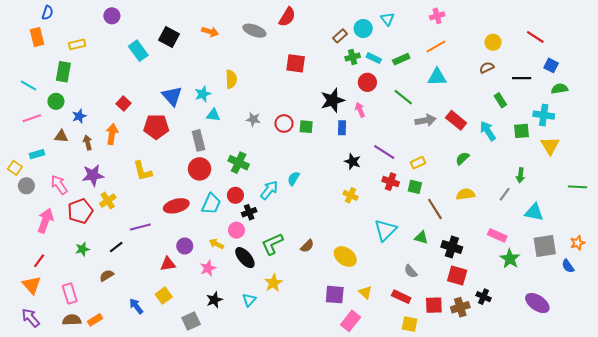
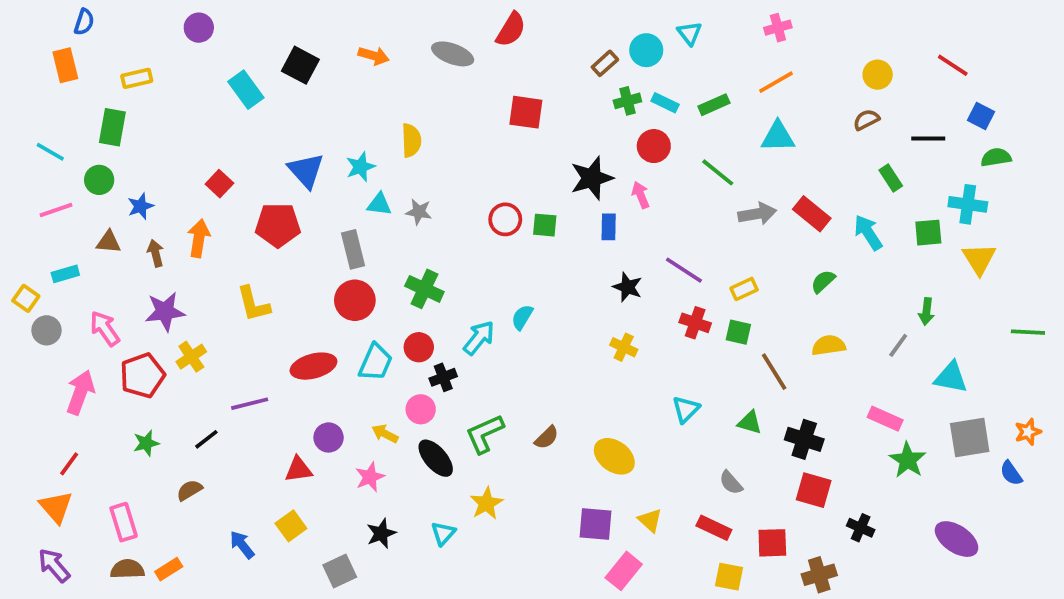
gray star: (253, 119) -> (419, 212), moved
cyan triangle: (385, 230) -> (686, 409), size x0.7
brown cross: (460, 307) -> (819, 575), moved

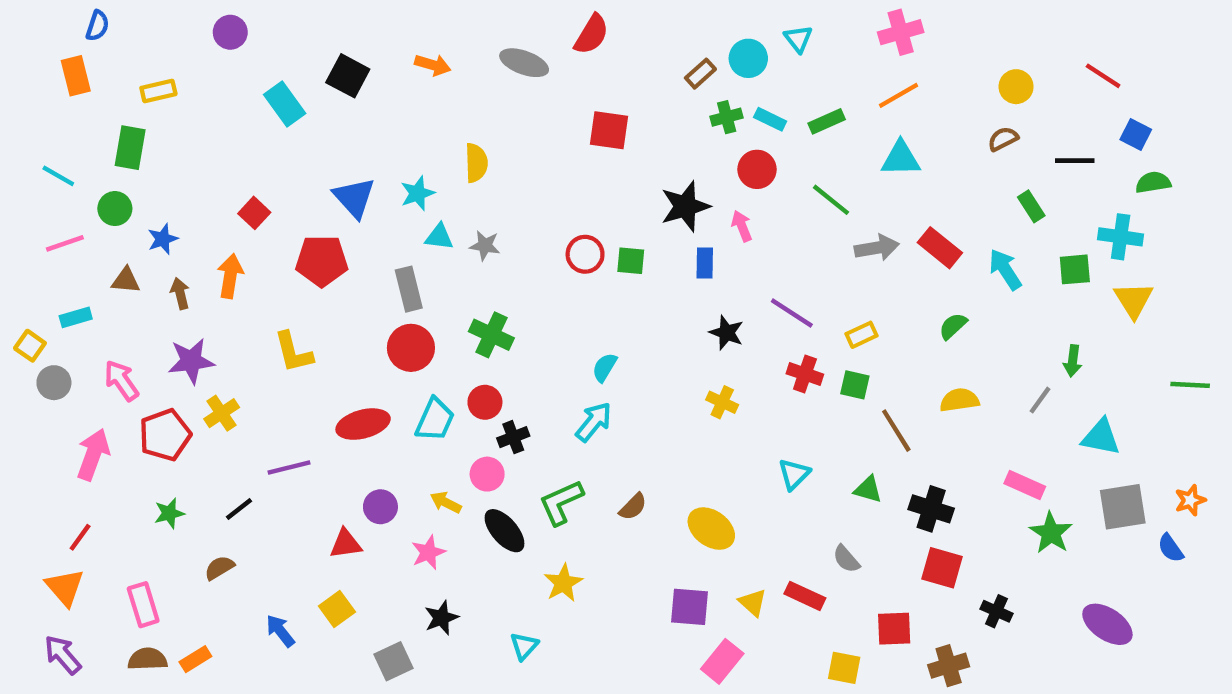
pink cross: (778, 28) -> (901, 32), size x1.4
cyan arrow: (479, 338) -> (594, 422), moved
red rectangle: (714, 528) -> (805, 596), moved
cyan triangle: (443, 533) -> (524, 646), moved

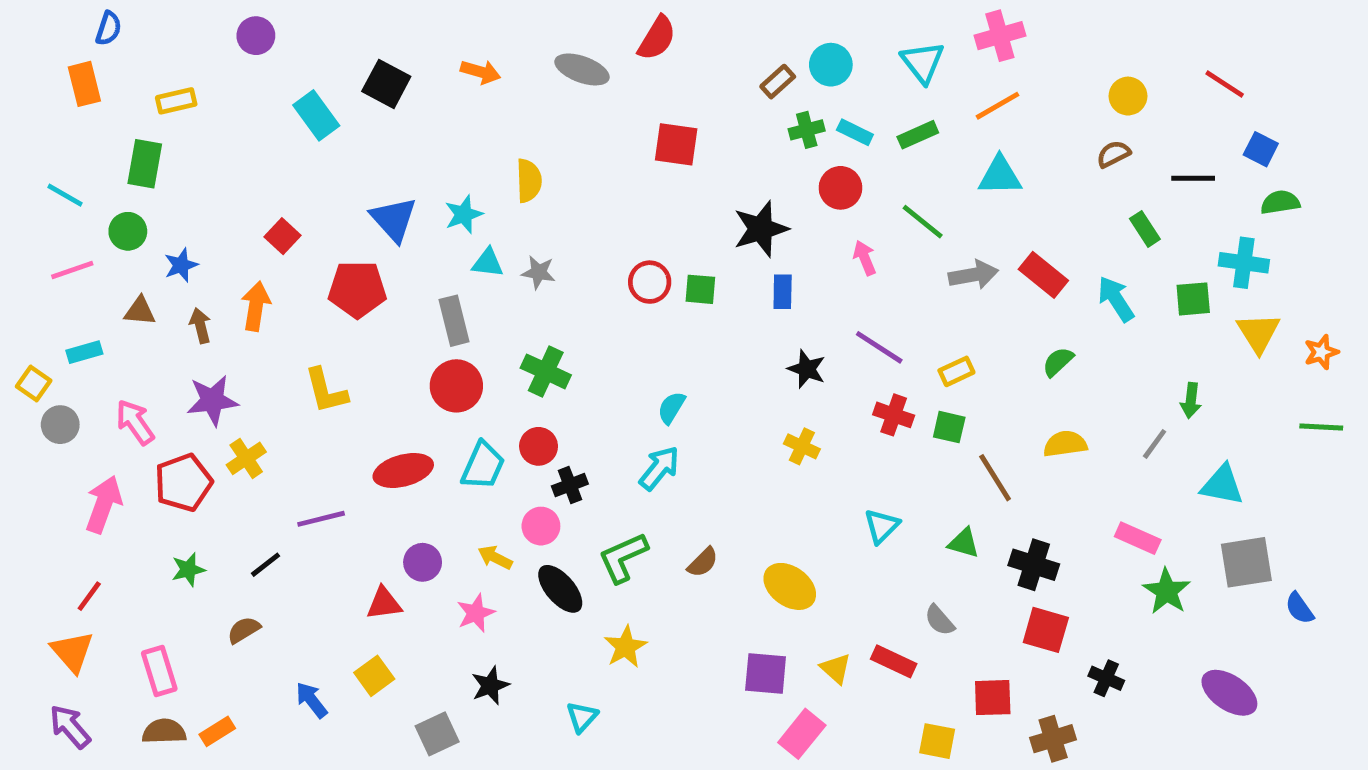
cyan triangle: (798, 39) -> (923, 62), moved, size x1.4
pink arrow: (742, 226) -> (865, 258), moved
orange star: (1190, 500) -> (1321, 352), moved

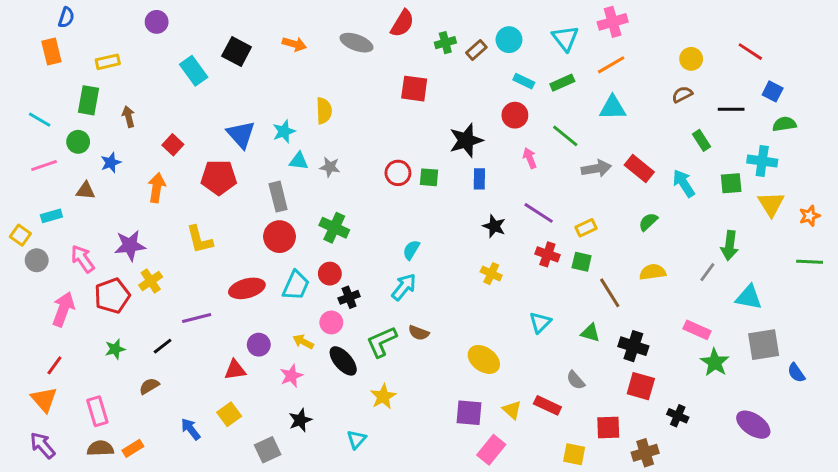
green cross: (807, 130) -> (445, 43), moved
brown arrow: (200, 326) -> (128, 117), moved
green arrow: (1191, 400) -> (730, 245), size x1.4
brown semicircle: (703, 562) -> (419, 333), moved, turned 66

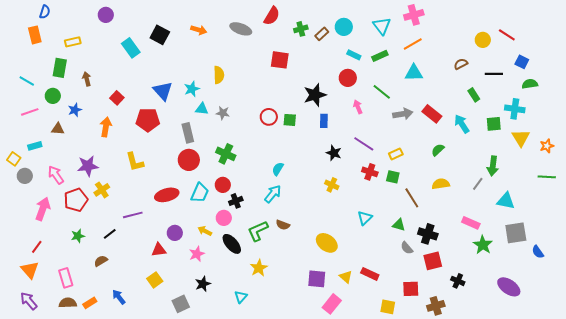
yellow circle: (691, 59) -> (483, 40), moved
gray semicircle: (576, 380) -> (407, 248), moved
red square: (641, 386) -> (433, 261), turned -30
blue arrow: (191, 429) -> (119, 297), moved

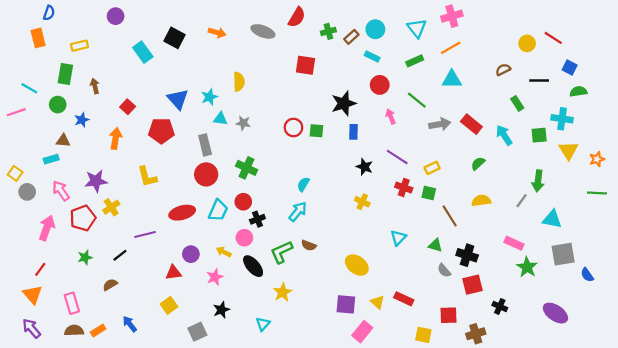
cyan rectangle: (354, 55) -> (372, 57), moved
pink line: (30, 112) -> (16, 112), moved
cyan rectangle: (35, 146) -> (51, 159), moved

